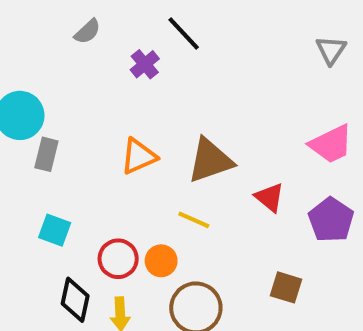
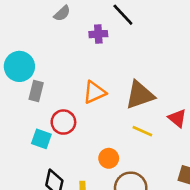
purple cross: (145, 64) -> (98, 34), turned 36
yellow line: (194, 220) -> (142, 131), moved
red circle: (118, 259) -> (63, 122), moved

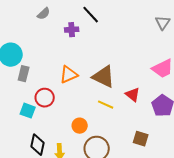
brown triangle: (140, 95) -> (104, 77), turned 45

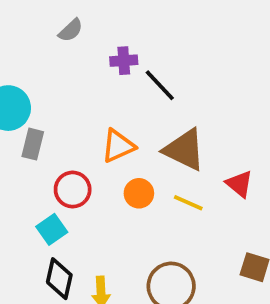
black line: (91, 15) -> (160, 85), moved
cyan square: (28, 111) -> (52, 229), moved, turned 35
orange circle: (80, 126) -> (139, 193), moved

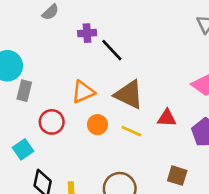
red triangle: (239, 184) -> (167, 118), turned -36
cyan square: (52, 229) -> (23, 149), moved

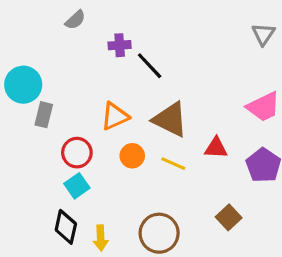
cyan square: (23, 149) -> (77, 186), moved
brown square: (177, 176) -> (229, 217), turned 30

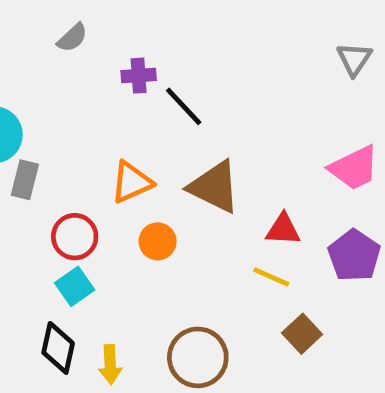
yellow line: (173, 164) -> (271, 277), moved

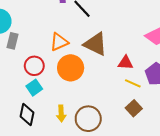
orange circle: (158, 241) -> (71, 68), size x1.6
yellow line: (271, 277) -> (133, 83), moved
yellow arrow: (110, 365) -> (61, 113), moved

